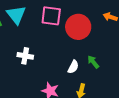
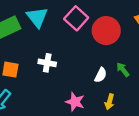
pink square: (51, 16) -> (76, 18), turned 35

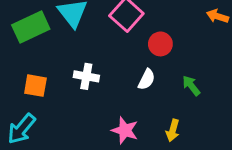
red circle: (106, 31) -> (160, 44), moved, size x0.6
white semicircle: (101, 75) -> (147, 79), moved

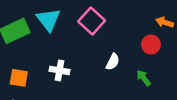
red circle: (160, 44) -> (151, 44), moved
white semicircle: (147, 79) -> (113, 62), moved

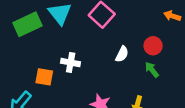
red circle: (151, 44) -> (153, 46), moved
orange square: (19, 78) -> (44, 77), moved

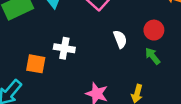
white semicircle: (122, 54) -> (120, 39), turned -49

